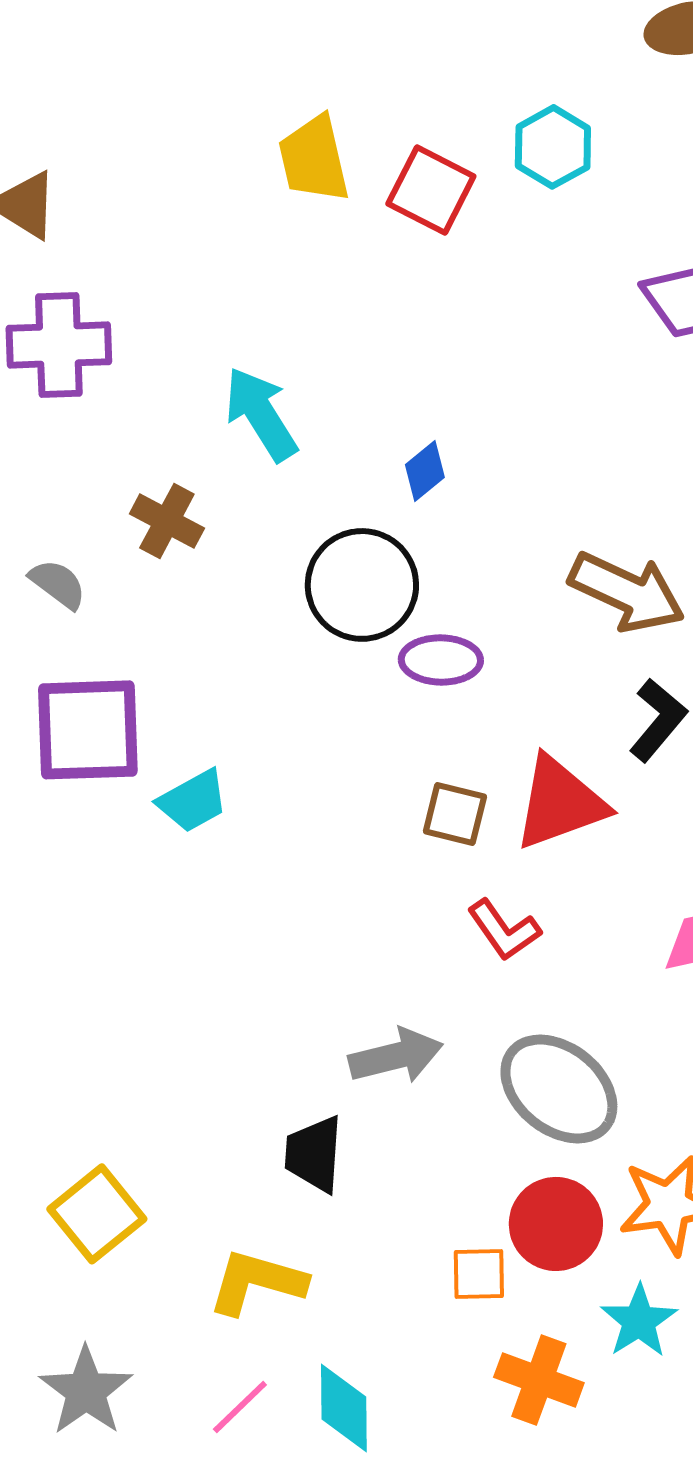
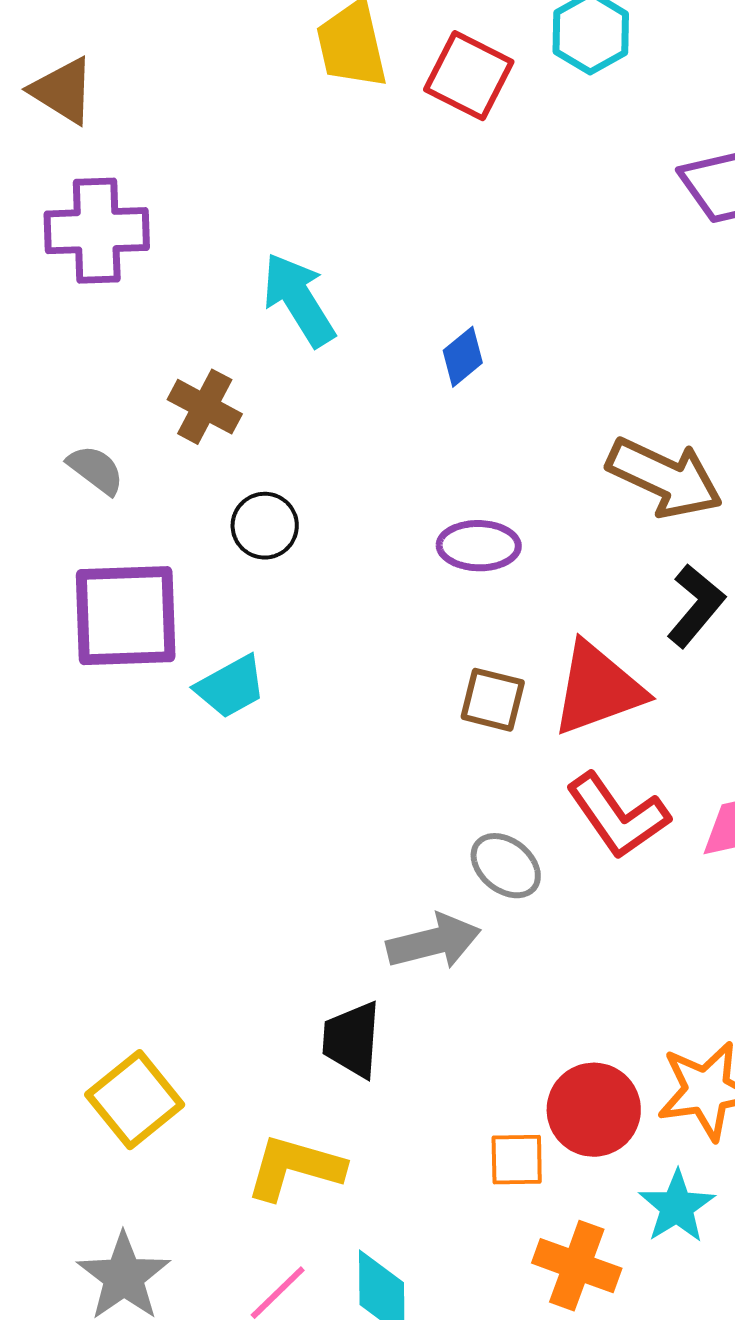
black circle: (362, 585) -> (265, 526), moved, size x0.6
red L-shape: (504, 930) -> (618, 816), moved, size x1.4
gray ellipse: (559, 1089) -> (506, 866), moved, size x0.6

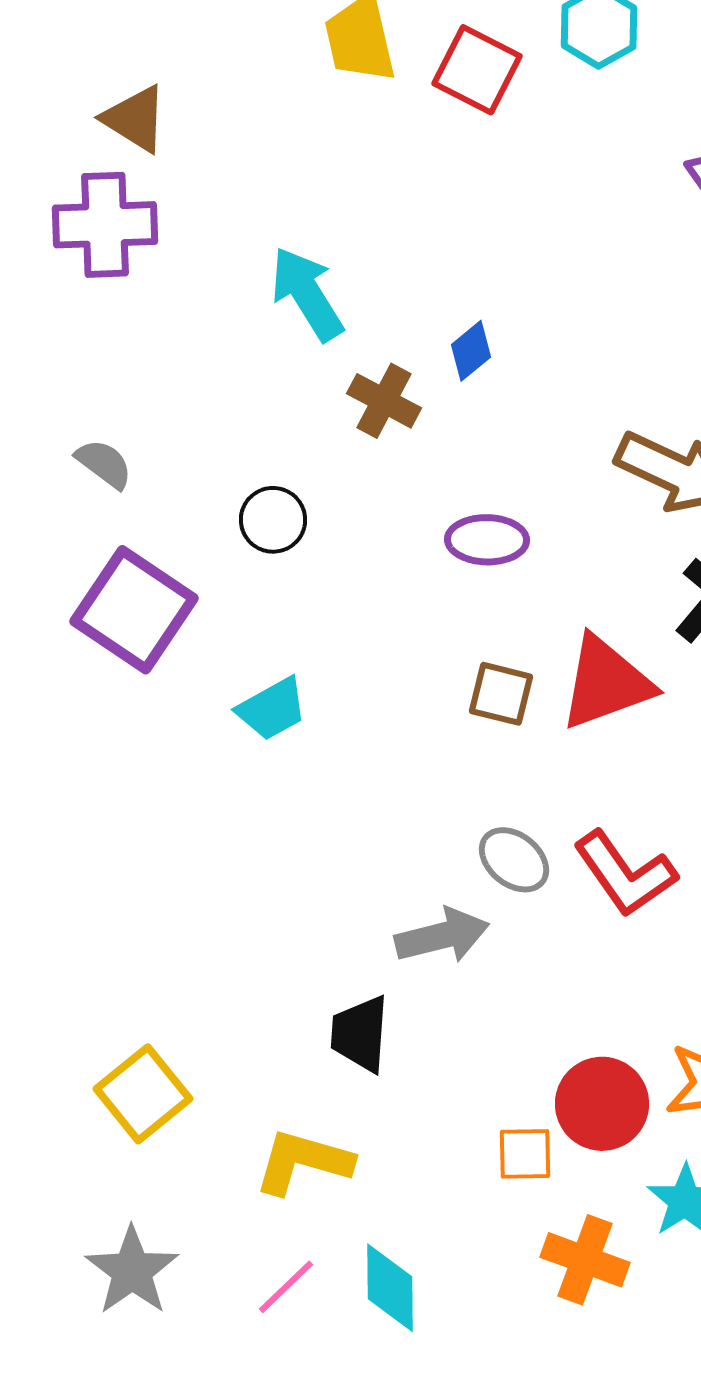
brown triangle: (63, 91) -> (135, 119), moved
brown cross: (205, 407) -> (384, 401), moved
purple square: (126, 616) -> (134, 610), turned 36
cyan trapezoid: (231, 687) -> (272, 709), moved
red L-shape: (618, 816) -> (625, 874), moved

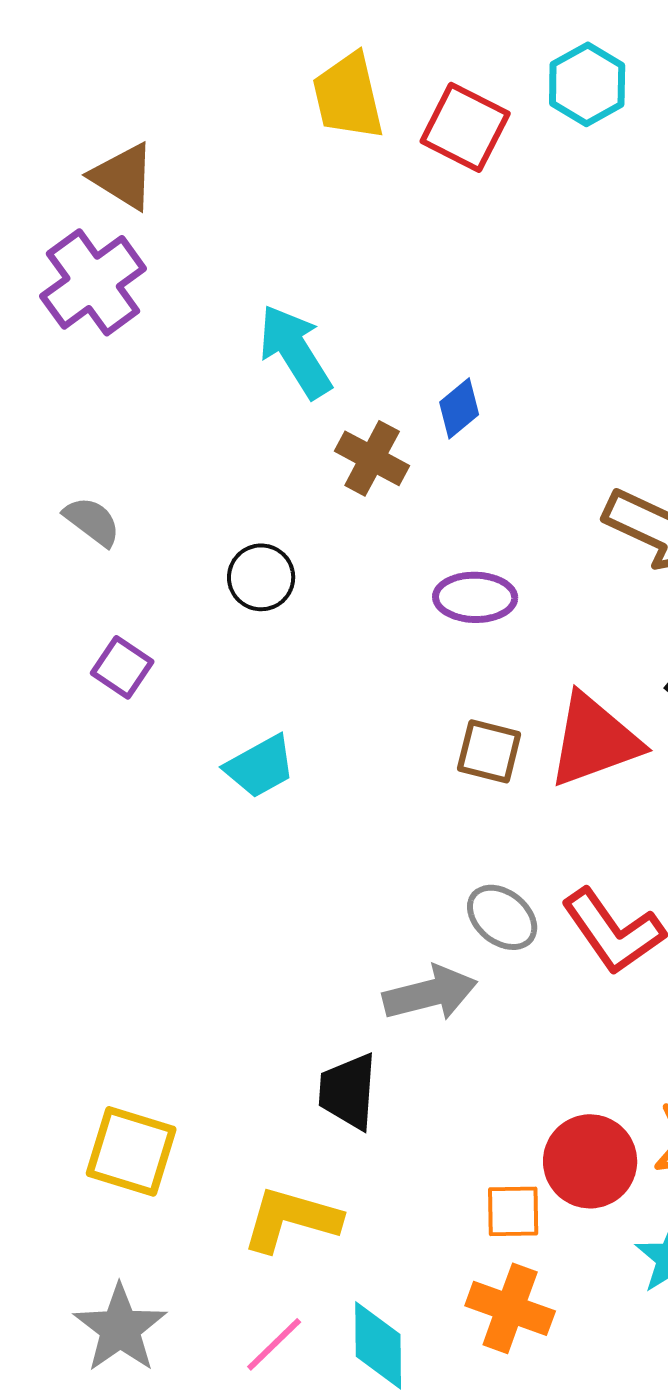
purple cross: (105, 225) -> (93, 282), turned -34
purple square: (134, 610) -> (122, 667), size x0.5
yellow square: (143, 1094) -> (131, 1151), turned -34
orange cross: (585, 1260) -> (510, 1308), moved

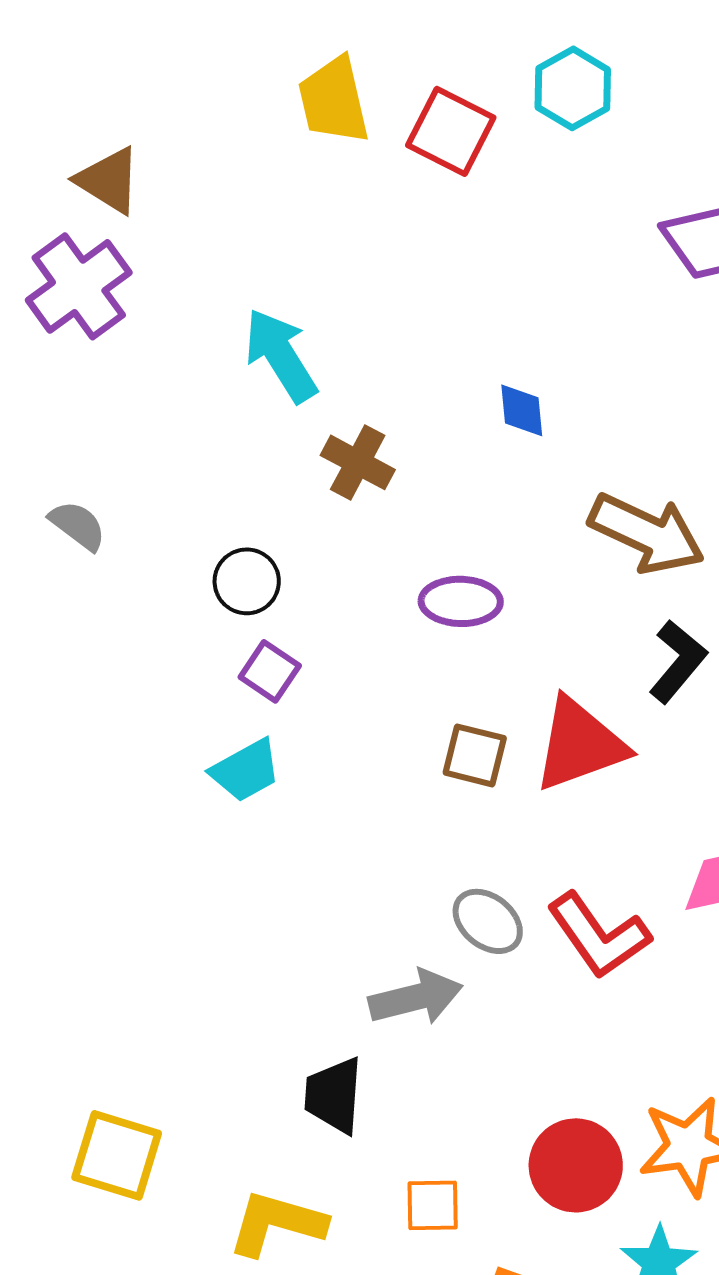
blue diamond: (459, 408) -> (522, 410), moved, turned -56
purple square: (122, 667) -> (270, 671), moved
orange square: (513, 1211) -> (433, 1205), moved

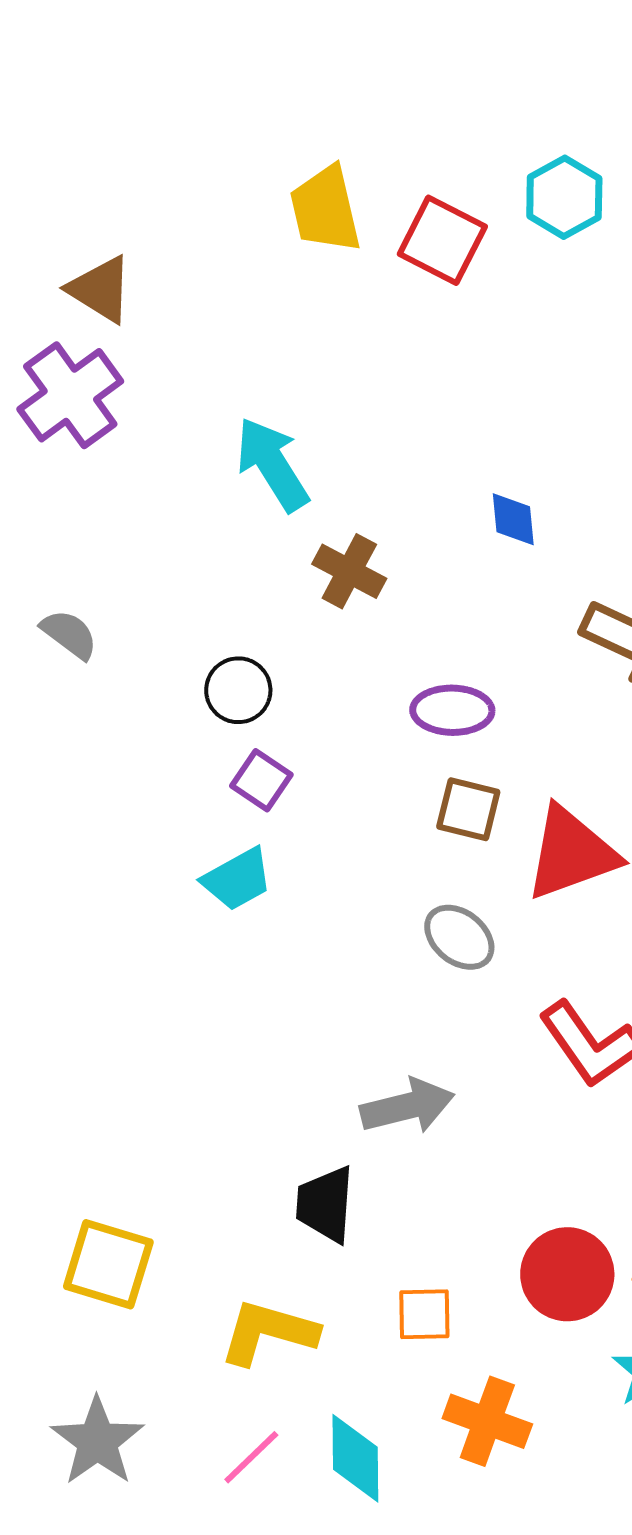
brown square: (475, 755) -> (468, 809), moved
gray ellipse: (488, 921) -> (459, 937), moved

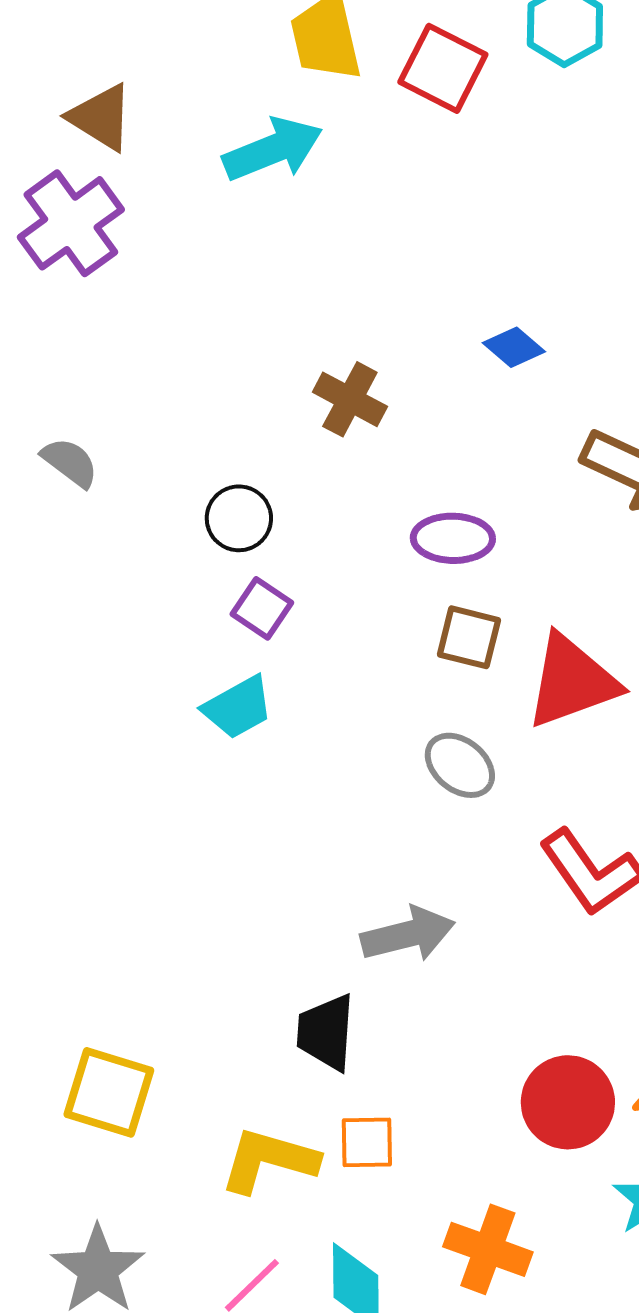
cyan arrow: (272, 464) -> (273, 149), moved, turned 100
blue diamond: (513, 519) -> (514, 347), turned -44
orange square: (424, 1314) -> (367, 1142), moved

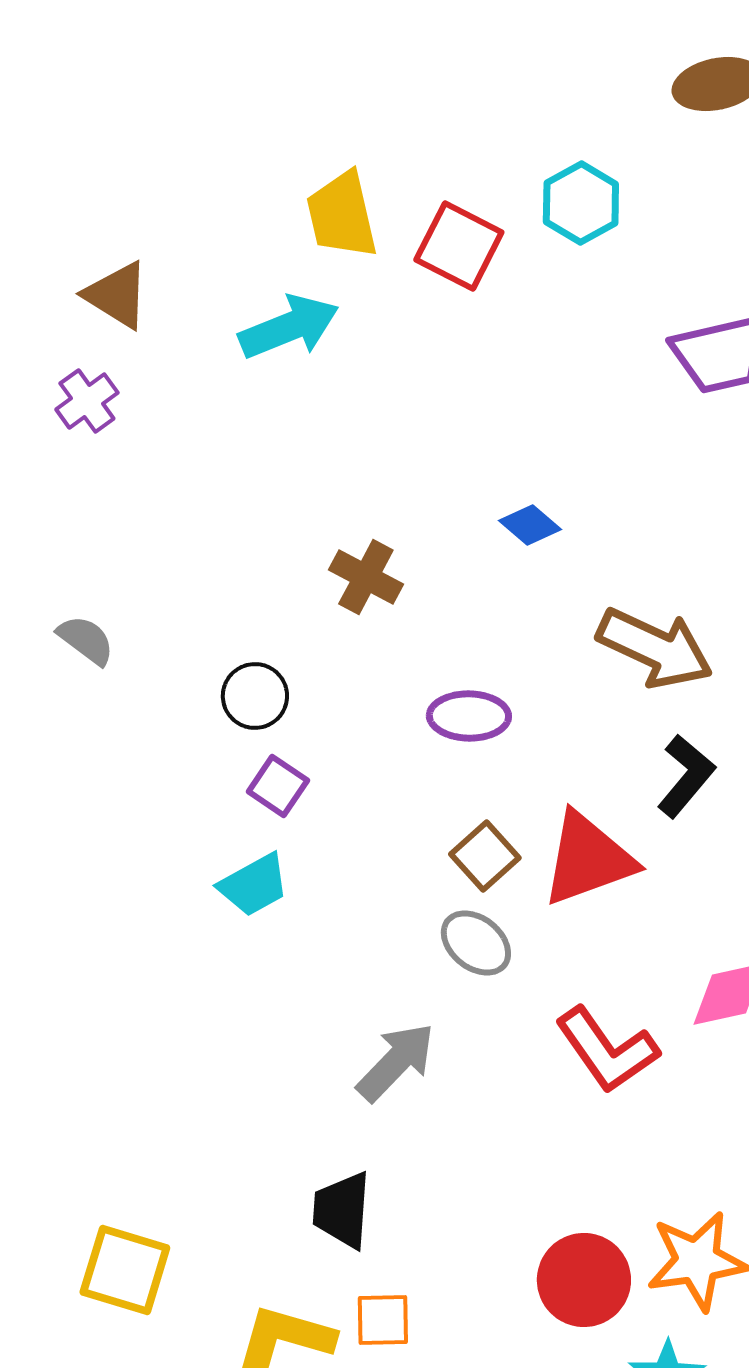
purple cross: (71, 223) -> (87, 401), size x0.6
brown square: (469, 637) -> (485, 856), moved, turned 34
gray arrow: (408, 934) -> (396, 1062), moved, turned -32

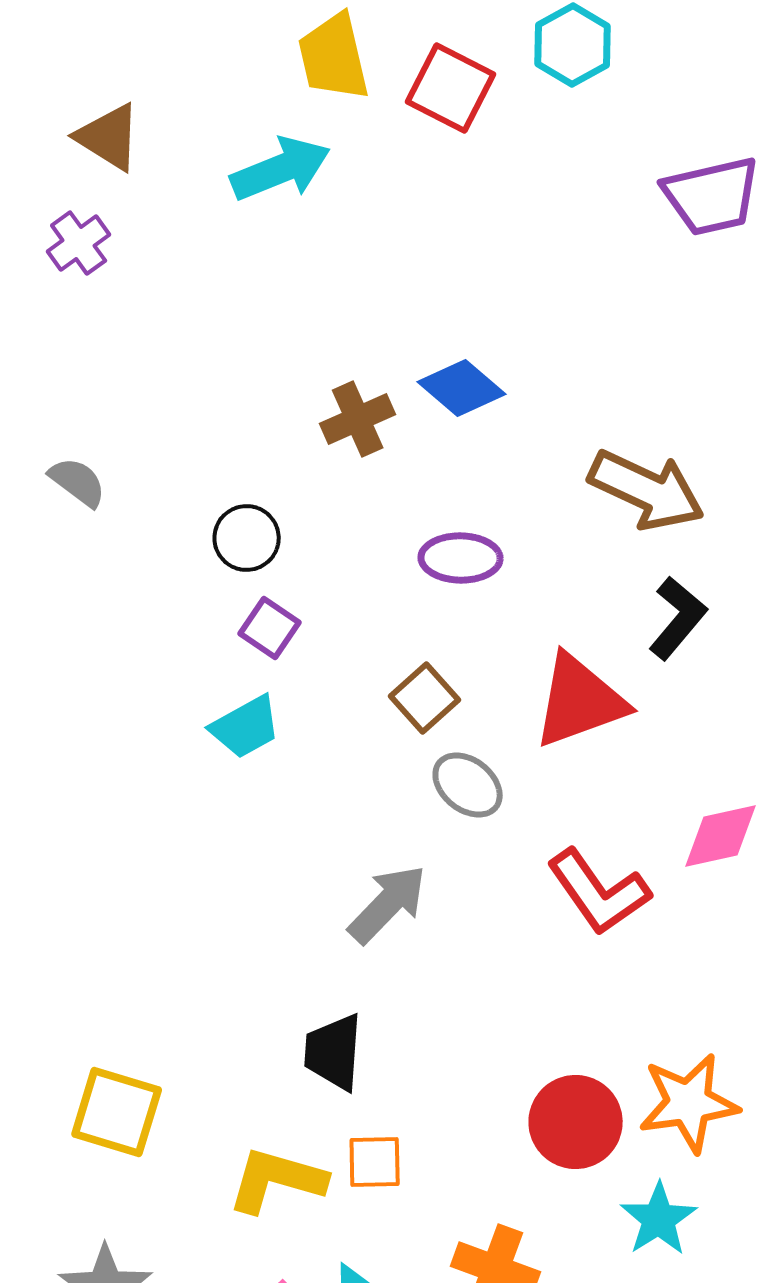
blue diamond: (530, 525) -> (462, 388), moved, size x1.4
brown cross: (366, 577) -> (358, 419), turned 38
brown square: (485, 856) -> (425, 698), moved

